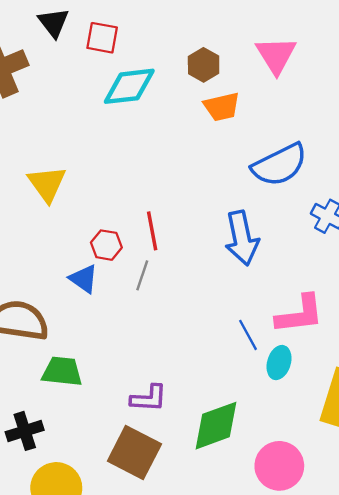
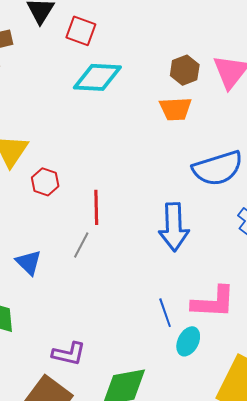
brown hexagon: (204, 65) -> (185, 70), moved
red hexagon: (106, 245) -> (45, 182), moved
blue triangle: (84, 279) -> (29, 262), moved

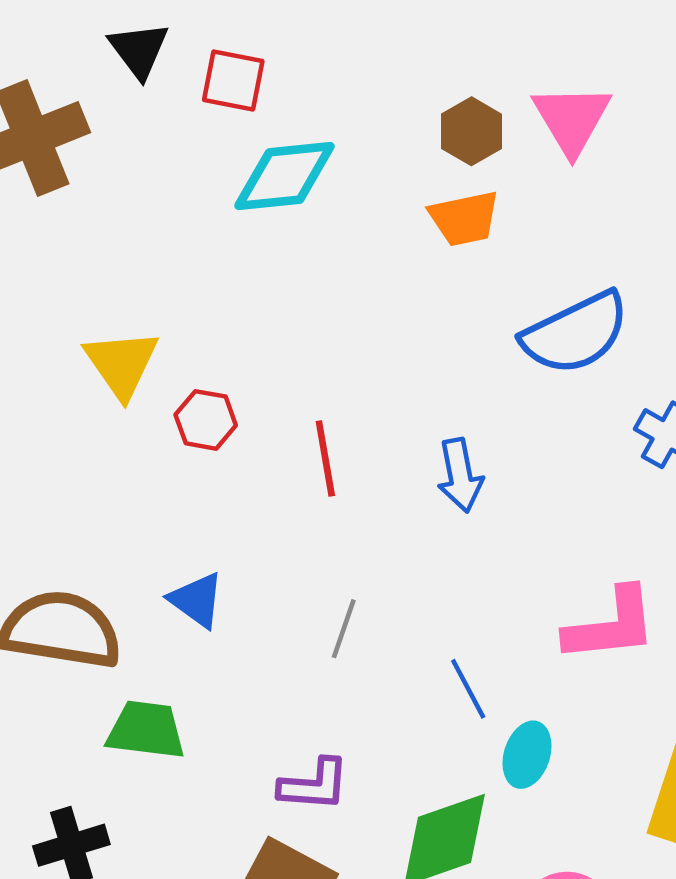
blue arrow: (174, 227) -> (460, 475), moved, size x0.7
gray line: (81, 245) -> (344, 629), moved
blue line: (165, 313) -> (468, 689), moved
cyan ellipse: (188, 341) -> (527, 755), moved

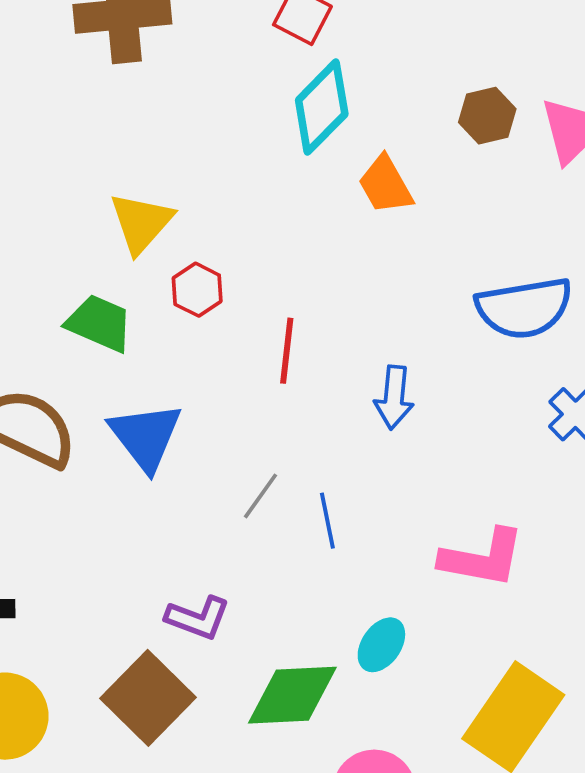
cyan diamond: (285, 176) -> (322, 107), turned -56
orange trapezoid: (464, 218) -> (385, 185), moved, turned 56
blue triangle: (197, 600) -> (146, 436), size x1.5
blue line: (468, 689) -> (327, 521), moved
green trapezoid: (146, 730) -> (99, 323), moved

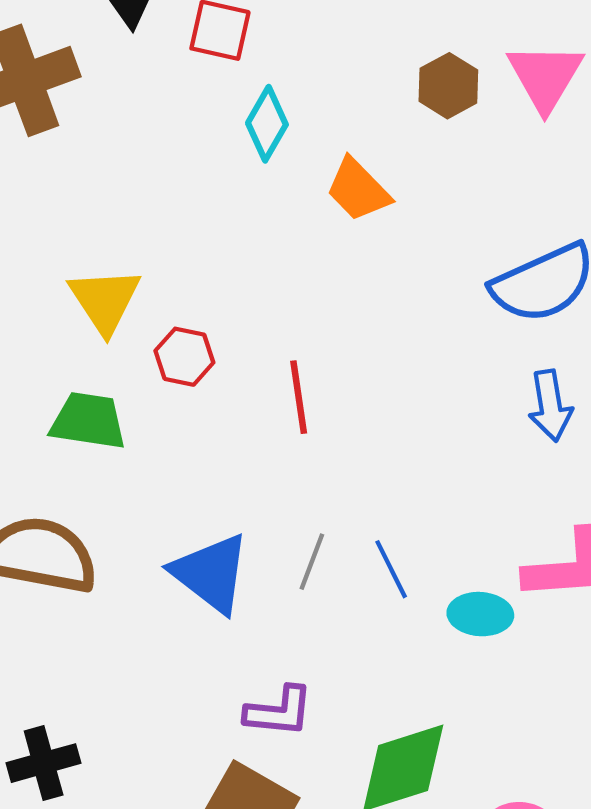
cyan diamond: (322, 107) -> (267, 124), size x0.7
blue arrow: (394, 397) -> (550, 406), moved
blue triangle: (146, 436) -> (211, 573), moved
cyan ellipse: (381, 645) -> (480, 614), moved, turned 74

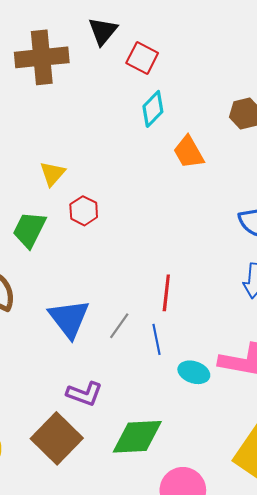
yellow triangle: (105, 300) -> (52, 174), size x0.7
red line: (299, 397) -> (166, 293), moved
green trapezoid: (88, 421) -> (29, 230), turned -87

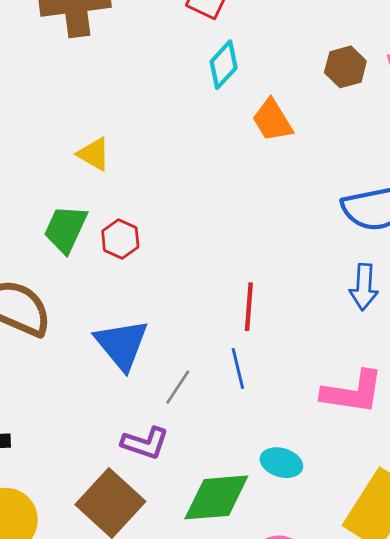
yellow triangle: (52, 174) -> (94, 154), turned -40
red hexagon: (84, 211) -> (120, 239), moved
gray line: (119, 326) -> (178, 387), moved
cyan ellipse: (194, 372) -> (281, 463), moved

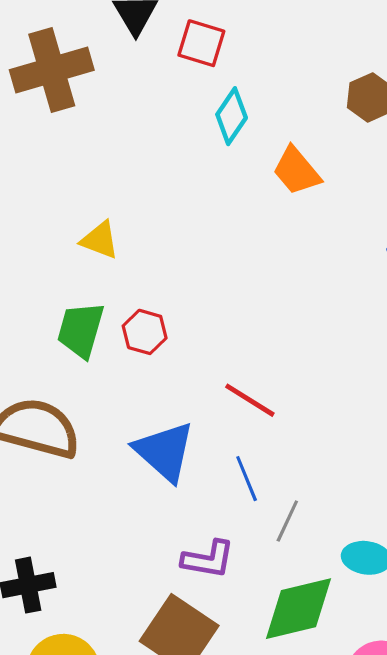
red line: (249, 307) -> (250, 400), moved, turned -54
blue line: (238, 368) -> (247, 479), moved
gray line: (178, 387) -> (287, 521), moved

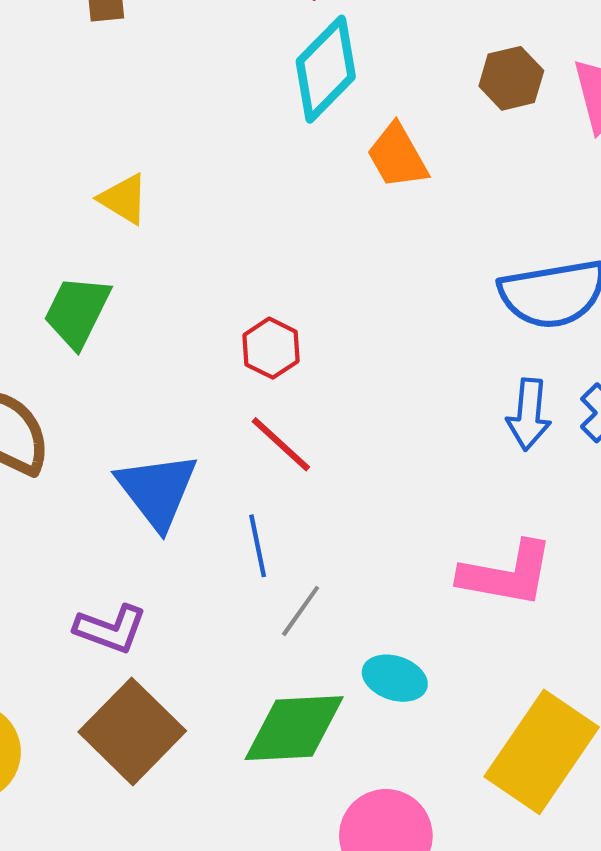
cyan diamond: (232, 116) -> (326, 69), size x1.4
red hexagon: (145, 332) -> (271, 348), moved
purple L-shape: (208, 559) -> (111, 629), moved

